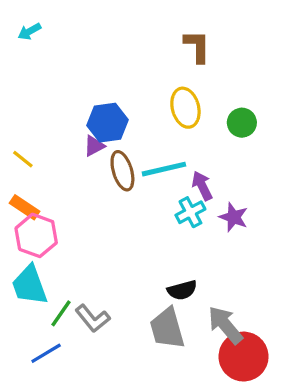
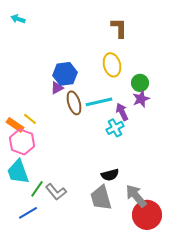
cyan arrow: (30, 31) -> (18, 19), turned 48
green circle: (242, 123) -> (140, 83), moved
yellow line: (23, 159) -> (30, 119), moved
purple star: (234, 217) -> (141, 99), moved, turned 30

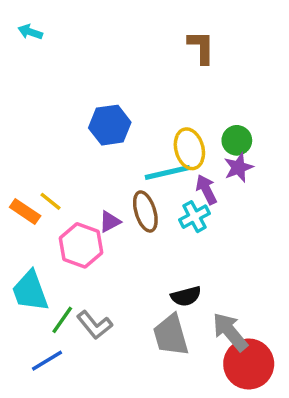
yellow ellipse: (112, 65) -> (189, 149), moved
purple triangle: (57, 88) -> (110, 222), moved
brown ellipse: (74, 103) -> (145, 212), moved
pink hexagon: (22, 142) -> (81, 245), moved

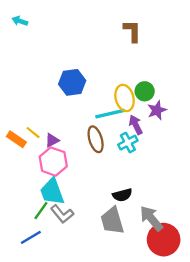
green circle: (237, 140) -> (145, 91), moved
purple triangle: (110, 222) -> (52, 140), moved
cyan trapezoid: (30, 291) -> (52, 192), moved

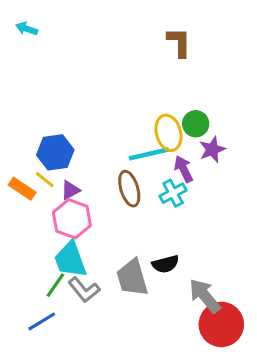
blue hexagon: (72, 82) -> (55, 152), moved
gray trapezoid: (112, 221) -> (132, 278), moved

